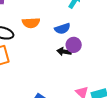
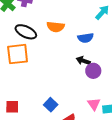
purple circle: (74, 45) -> (93, 71), moved

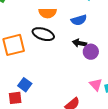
black ellipse: (26, 32) -> (43, 34), moved
blue square: (51, 105) -> (25, 85), moved

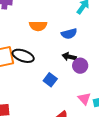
black ellipse: (43, 34) -> (23, 56), moved
blue square: (25, 85) -> (50, 80), moved

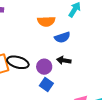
orange semicircle: (38, 26) -> (46, 21), moved
purple circle: (80, 66) -> (44, 67), moved

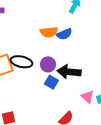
orange semicircle: (46, 21) -> (49, 32), moved
black arrow: (64, 60) -> (69, 72), moved, size x1.6

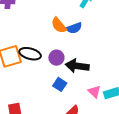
orange semicircle: (49, 32) -> (59, 25), turned 54
blue square: (51, 82) -> (60, 84), moved

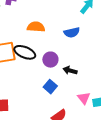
orange semicircle: (59, 25) -> (36, 27), moved, turned 126
black arrow: (77, 66) -> (70, 70), size x0.6

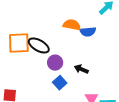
orange semicircle: (36, 27) -> (72, 25), moved
purple circle: (50, 60) -> (55, 63), moved

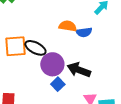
purple circle: (55, 63) -> (52, 64), size x1.5
black arrow: (81, 69) -> (79, 70), size x1.6

